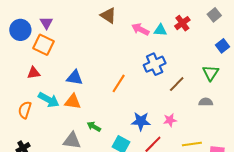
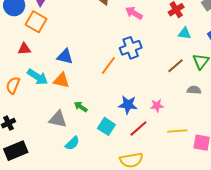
cyan triangle: (160, 30) -> (185, 33), moved
blue cross: (155, 64) -> (131, 48), moved
brown line: (177, 84) -> (176, 66), moved

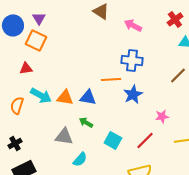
blue cross: (131, 48) -> (132, 60), turned 30
blue triangle: (65, 57) -> (88, 97), moved
orange line: (108, 65) -> (111, 79), turned 54
blue star: (128, 105) -> (133, 94), moved, turned -30

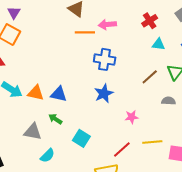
pink arrow: (133, 25) -> (107, 25), turned -36
orange line: (111, 79) -> (85, 32), moved
red line: (145, 140) -> (122, 149), moved

